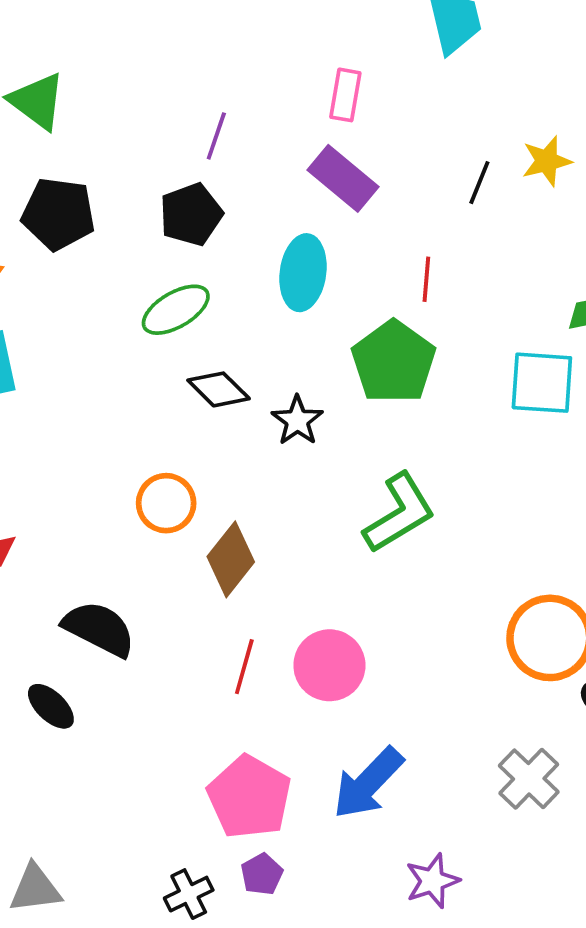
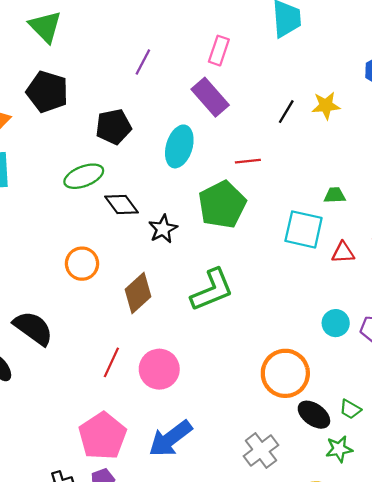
black pentagon: (191, 214) -> (113, 127), moved
red line: (426, 279) -> (248, 161), turned 70
green ellipse: (176, 310) -> (84, 176), moved
brown diamond: (231, 559) -> (138, 293), moved

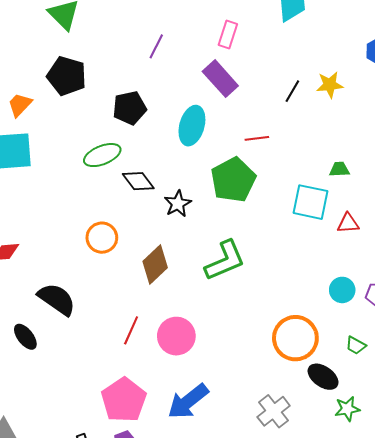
green trapezoid: (350, 409) -> (356, 345), moved

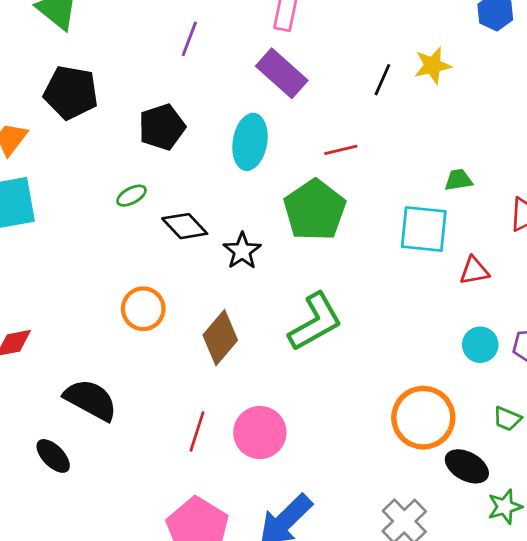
green ellipse: (102, 155) -> (131, 196), size x0.6
red triangle: (348, 223) -> (474, 271), moved

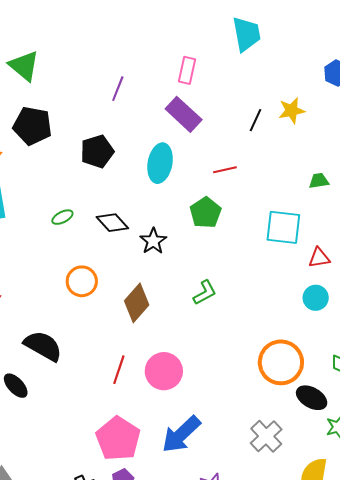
green trapezoid: (458, 180) -> (319, 181), moved
green ellipse: (131, 196) -> (62, 217), moved
green pentagon: (315, 210) -> (205, 213), size x0.7
green L-shape: (315, 322) -> (205, 293), size x0.6
cyan circle: (480, 345) -> (316, 298), moved

